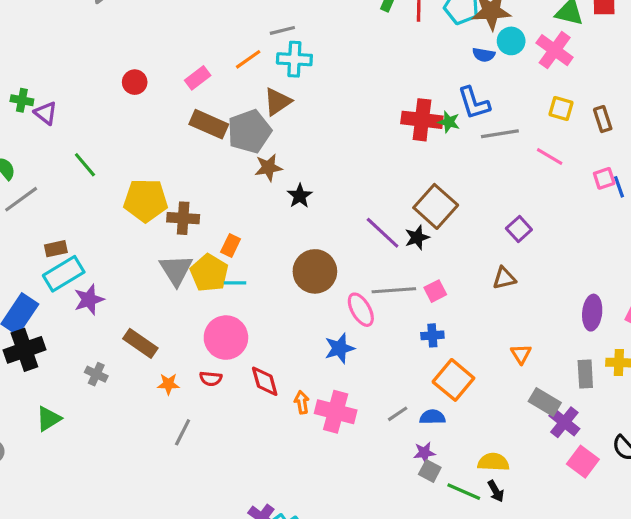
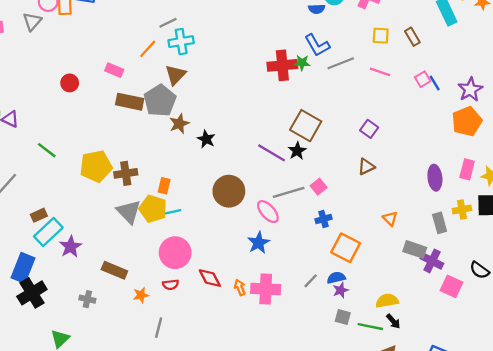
pink rectangle: (198, 78) -> (114, 70), turned 72
purple star: (424, 453) -> (341, 290), moved

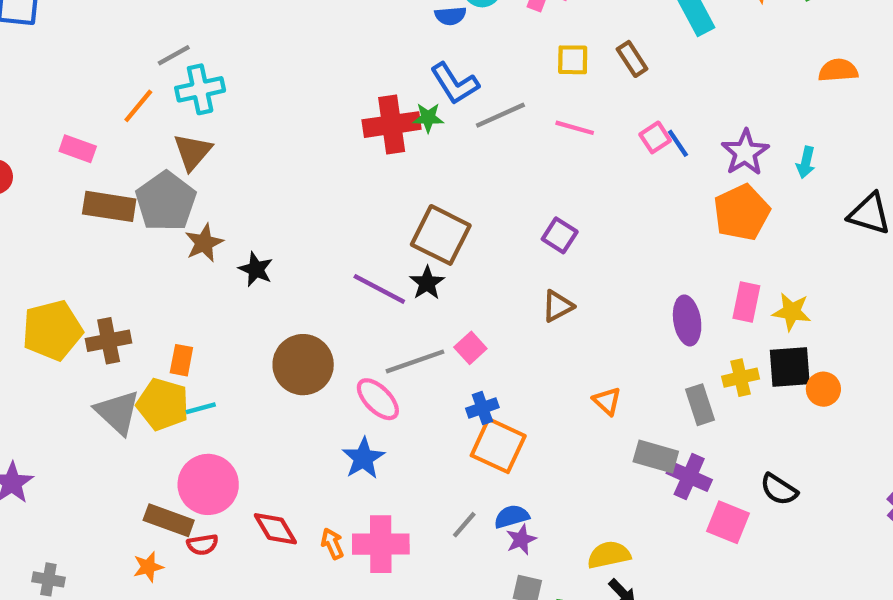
orange square: (346, 248) -> (498, 446), moved
brown rectangle: (114, 270) -> (169, 520), moved

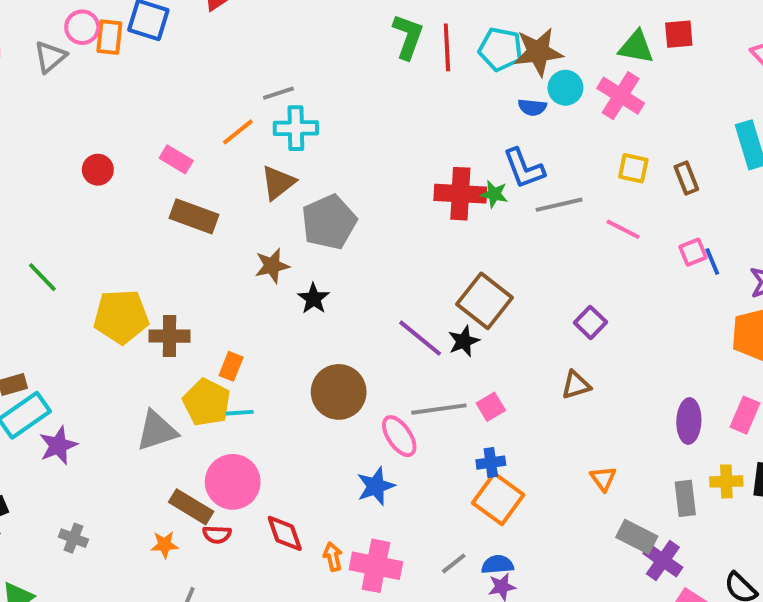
gray pentagon: (166, 201) -> (329, 222), moved
gray triangle: (118, 412) -> (157, 431), moved, turned 48

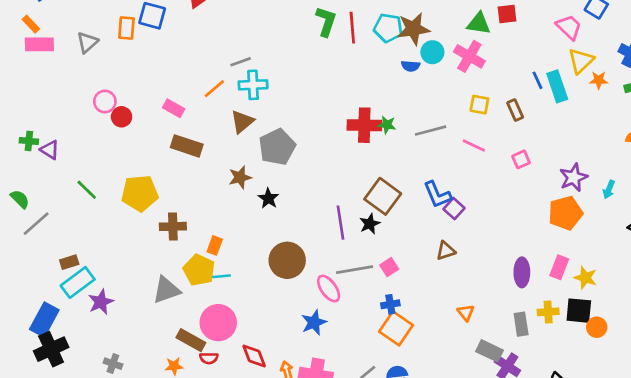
pink circle: (82, 27) -> (105, 101), moved
blue L-shape: (524, 168) -> (437, 195), moved
blue line: (712, 261) -> (538, 80), moved
yellow pentagon: (121, 317) -> (140, 193), moved
purple line: (420, 338) -> (340, 223), turned 44

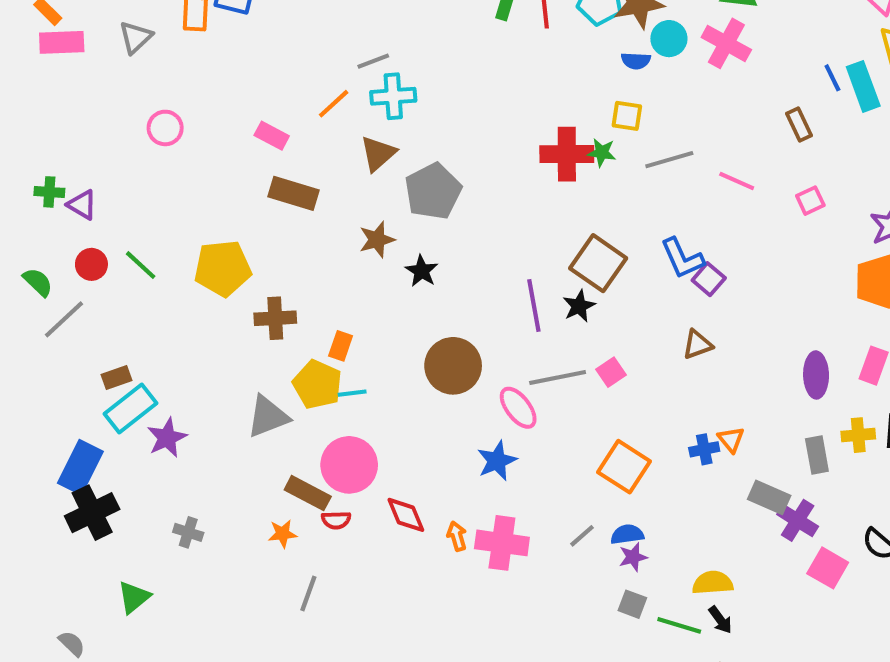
yellow square: (479, 105) -> (627, 116), moved
red circle: (122, 117) -> (91, 264), moved
blue cross: (390, 304) -> (704, 449), moved

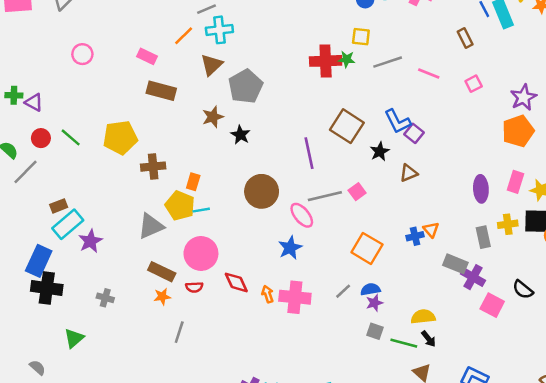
black star: (579, 306) -> (380, 151), moved
brown rectangle: (308, 493) -> (162, 272), moved
black cross: (92, 513) -> (47, 288), turned 36

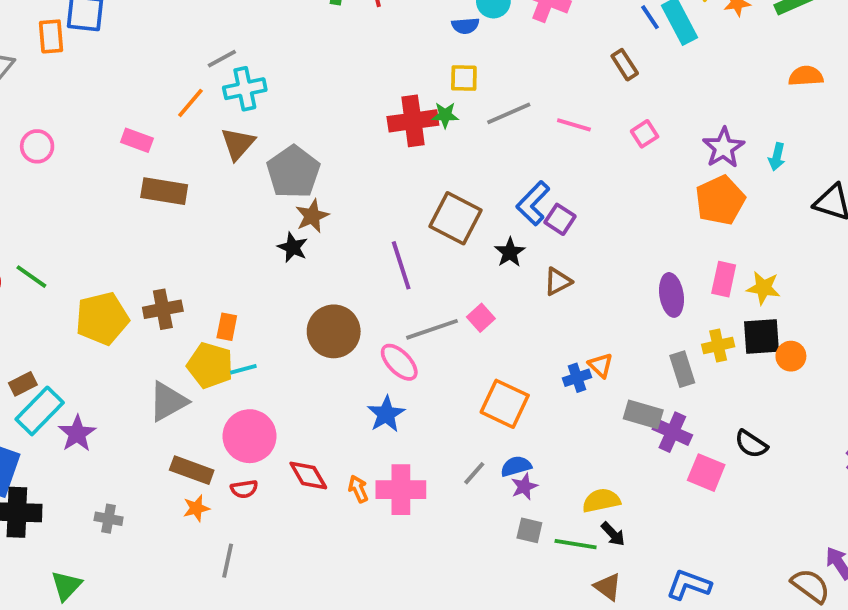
brown star: (213, 117) -> (312, 216), moved
blue L-shape: (398, 121) -> (533, 203), turned 76
yellow pentagon: (120, 138) -> (102, 318), moved

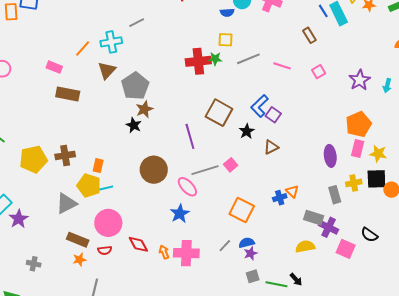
gray line: (222, 59) -> (137, 23), moved
orange pentagon: (720, 200) -> (359, 124), moved
yellow semicircle: (601, 501) -> (305, 246), moved
gray square: (529, 530) -> (253, 276), turned -32

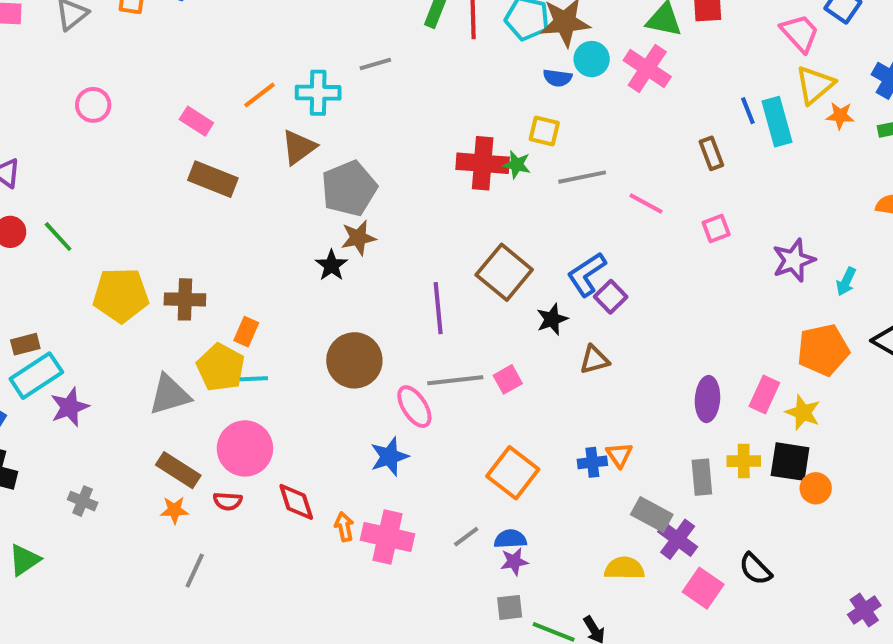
orange pentagon: (359, 124) -> (823, 350), moved

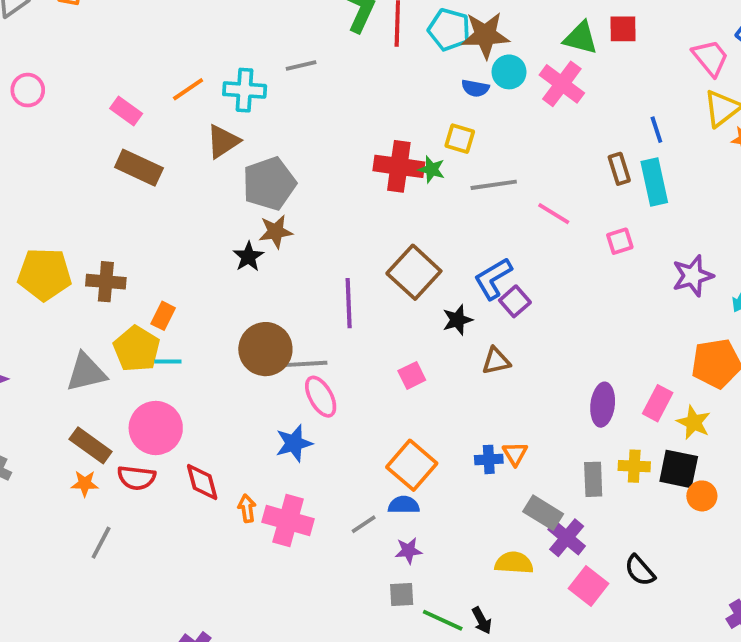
cyan rectangle: (777, 122) -> (654, 182), moved
gray line: (455, 380) -> (300, 364), moved
red semicircle: (228, 501) -> (136, 478), size x1.4
blue semicircle: (510, 539) -> (404, 505), moved

